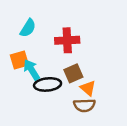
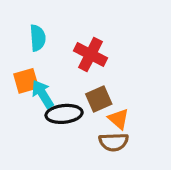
cyan semicircle: (28, 28) -> (38, 38), turned -36
red cross: (67, 40) -> (90, 54), turned 30

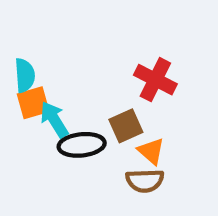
cyan semicircle: (38, 38) -> (25, 75), moved
red cross: (90, 54) -> (155, 80), moved

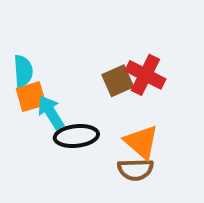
brown square: (126, 126) -> (118, 81), moved
orange triangle: (151, 151) -> (141, 142), size x1.4

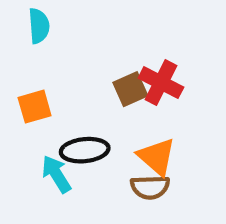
cyan semicircle: (23, 71) -> (39, 26), moved
cyan arrow: (51, 112) -> (56, 174), moved

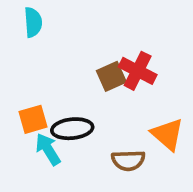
orange square: (35, 107) -> (33, 119), moved
orange triangle: (157, 157) -> (167, 134), moved

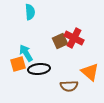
cyan semicircle: (33, 22) -> (30, 12), moved
cyan arrow: (48, 149) -> (26, 53), moved

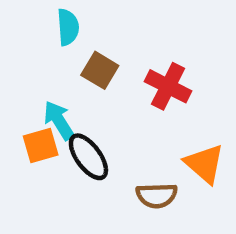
brown square: (60, 41) -> (100, 70), moved, turned -35
black ellipse: (39, 69) -> (88, 157), turned 60

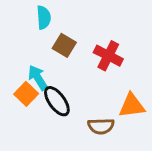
orange square: (41, 145) -> (26, 94), turned -30
orange triangle: (204, 164) -> (132, 106), turned -48

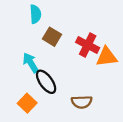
orange square: (26, 94) -> (27, 103), moved
orange triangle: (132, 106) -> (107, 57), moved

